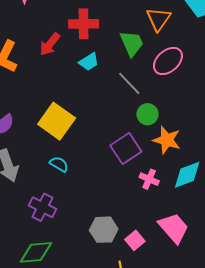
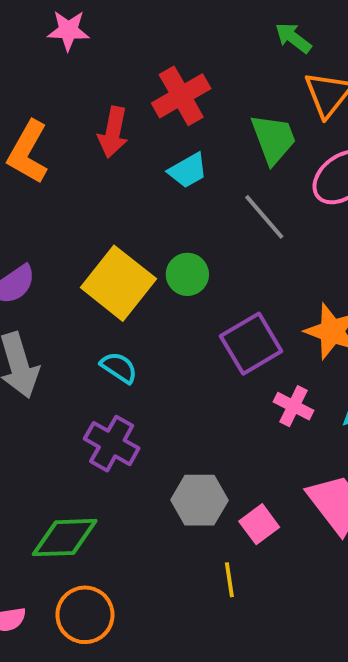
red cross: (84, 24) -> (181, 96), turned -32
red arrow: (50, 44) -> (113, 132), turned -30
green circle: (147, 114) -> (187, 274), moved
purple cross: (42, 207) -> (112, 444), moved

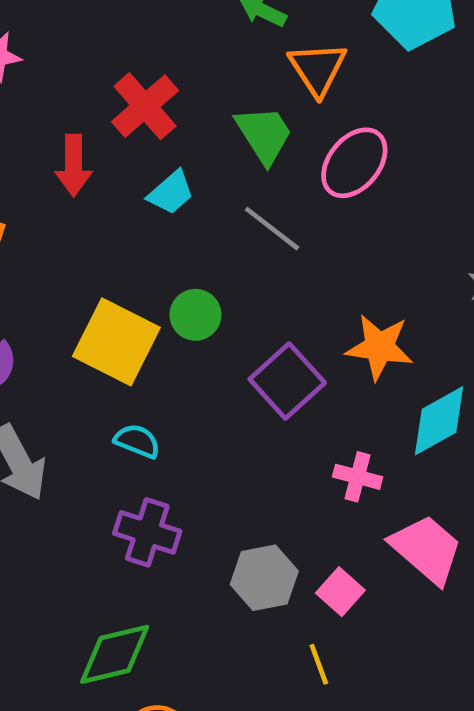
pink cross: (293, 406) -> (358, 477), moved

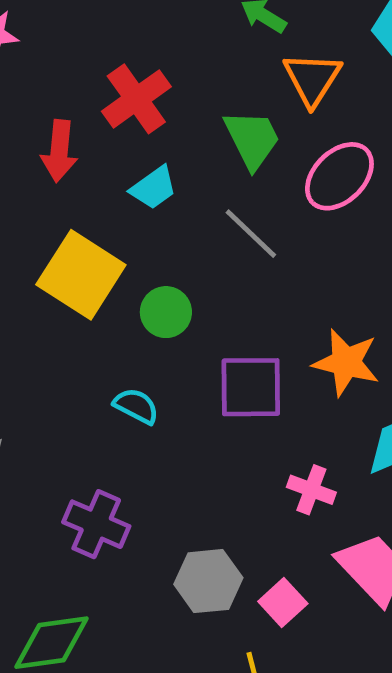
yellow square: (116, 342) -> (81, 275), moved
purple square: (287, 381) -> (251, 387), turned 36
cyan semicircle: (137, 441) -> (136, 406), moved

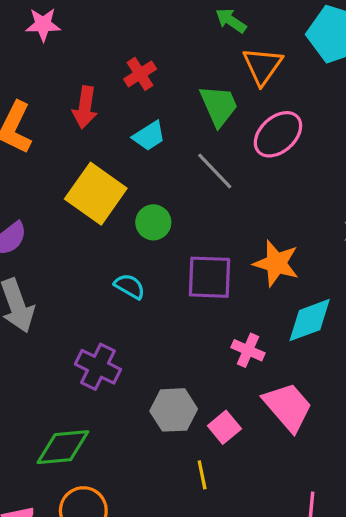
red cross: (136, 99) -> (140, 74), size x0.7

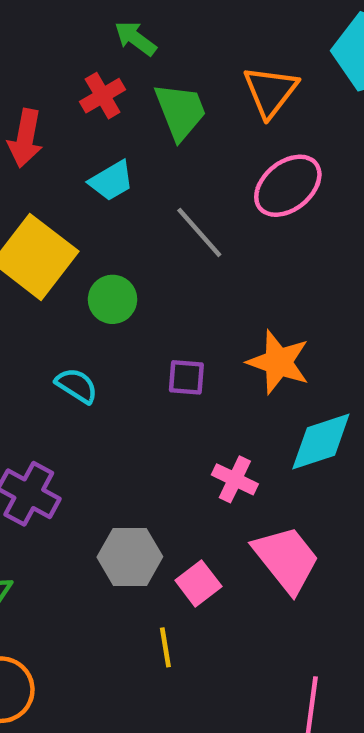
green arrow: (231, 21) -> (135, 38), moved
green trapezoid: (219, 106) -> (180, 111), moved
purple square: (209, 277) -> (186, 377), size x0.6

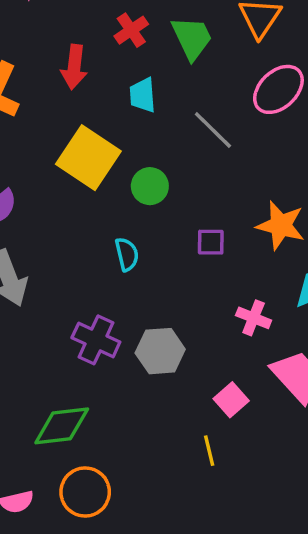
cyan trapezoid: (111, 181) -> (143, 95), turned 120
cyan semicircle: (77, 386) -> (127, 254), turned 48
gray hexagon: (130, 557) -> (160, 351), moved

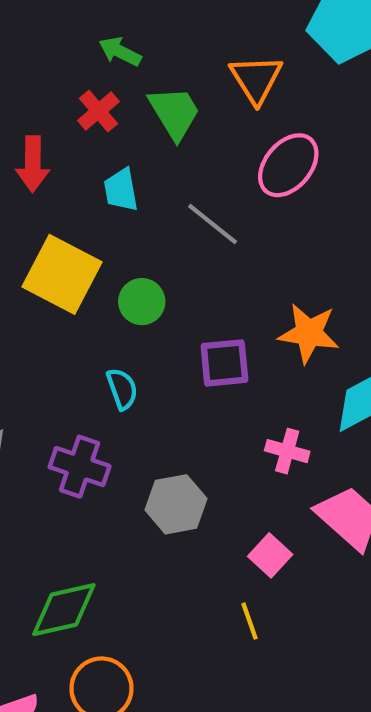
purple square: (211, 242) -> (224, 363), size x1.4
purple cross: (96, 340) -> (80, 467), moved

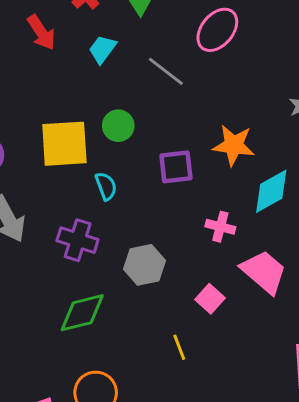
red arrow: (33, 164) -> (41, 32), turned -33
cyan trapezoid: (121, 190) -> (102, 49), turned 48
yellow square: (62, 274) -> (64, 144), moved, turned -30
green diamond: (64, 610) -> (82, 313), moved
yellow line: (250, 621) -> (179, 347), moved

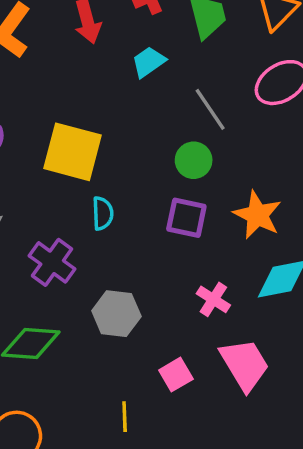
green circle: (118, 126) -> (194, 160), moved

